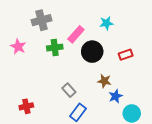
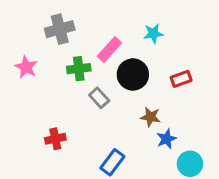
gray rectangle: (69, 90) -> (99, 98), moved
red cross: (26, 106) -> (55, 139), moved

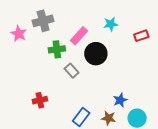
pink star: (26, 67) -> (19, 34), moved
red rectangle: (181, 79) -> (141, 36), moved
brown star: (150, 117) -> (109, 118), moved

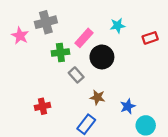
brown star: (109, 118) -> (97, 97), moved

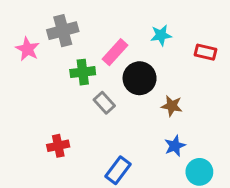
red rectangle: (150, 38) -> (206, 52), turned 32
brown star: (97, 97) -> (172, 106), moved

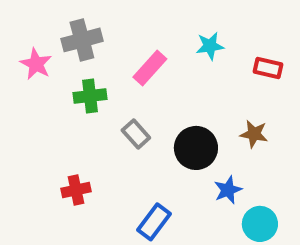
green cross: (83, 72) -> (90, 96), moved
black circle: (140, 78) -> (196, 148), moved
brown star: (172, 106) -> (254, 134), moved

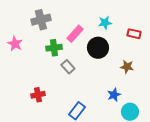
pink star: (36, 64) -> (15, 44), moved
green cross: (90, 96) -> (54, 48), moved
black circle: (196, 148) -> (98, 48), moved

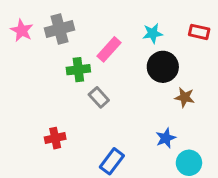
red rectangle: (134, 34) -> (199, 32), moved
pink star: (15, 44) -> (22, 30), moved
black circle: (98, 48) -> (163, 67), moved

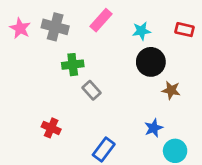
gray cross: (60, 29) -> (55, 27), turned 30
pink rectangle: (109, 49) -> (101, 20), moved
red cross: (55, 138) -> (51, 128), turned 36

